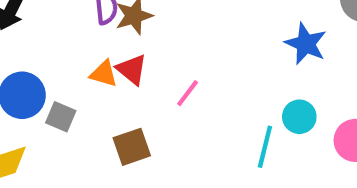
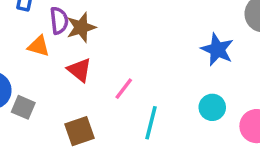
orange triangle: (104, 74) -> (39, 46), moved
cyan line: (265, 147) -> (151, 123), moved

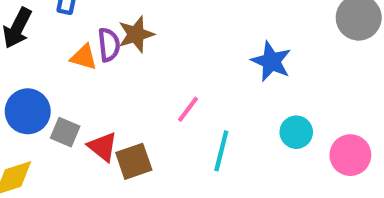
purple semicircle: (59, 21) -> (109, 45), moved
blue star: (217, 49) -> (271, 61), moved
red triangle: (80, 70) -> (103, 147), moved

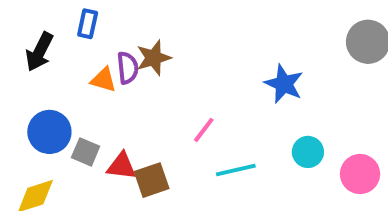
red triangle: (103, 147) -> (122, 166), turned -32
cyan line: (221, 151) -> (236, 170), turned 63

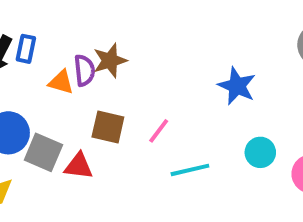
blue rectangle: (88, 24) -> (26, 49), moved
gray square: (86, 152) -> (43, 152), size x1.4
brown square: (152, 180) -> (108, 127), moved, turned 32

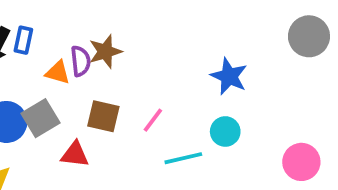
gray square: (43, 152) -> (41, 118), moved, turned 36
cyan circle: (260, 152) -> (225, 131), moved

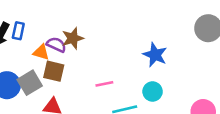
purple semicircle: (81, 61) -> (56, 45), turned -60
brown square: (103, 116) -> (54, 71), moved
pink line: (153, 120) -> (104, 84), turned 42

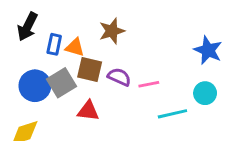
blue rectangle: (18, 31) -> (54, 44), moved
purple semicircle: (56, 45) -> (119, 77), moved

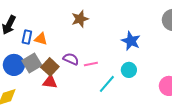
brown star: (112, 31) -> (80, 19), moved
brown square: (90, 69) -> (50, 67), moved, turned 30
cyan line: (172, 114) -> (107, 84), turned -36

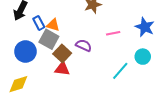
blue rectangle: (27, 37) -> (39, 23), turned -40
gray square: (32, 63) -> (49, 39), moved, turned -30
pink line: (91, 64) -> (113, 33), moved

